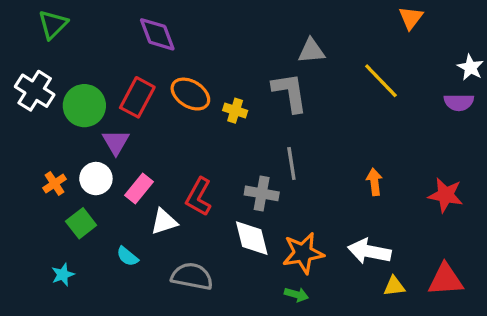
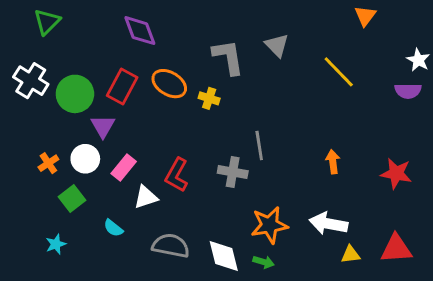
gray triangle: (311, 51) -> (277, 45), turned 50
gray L-shape: (290, 92) -> (228, 57), moved
white diamond: (252, 238) -> (224, 256), moved

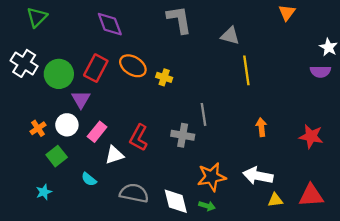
gray triangle: (277, 45) -> (230, 36), moved, turned -30
gray L-shape: (228, 57) -> (179, 20), moved
yellow line: (339, 72) -> (246, 70), moved, turned 36

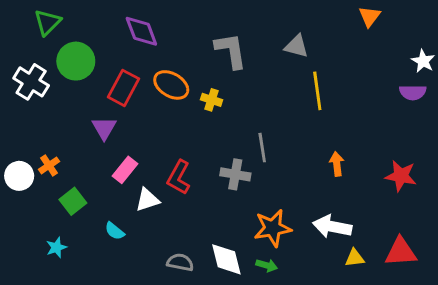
gray L-shape: (179, 20) -> (231, 51), moved
green circle: (59, 74) -> (76, 61), moved
white circle: (67, 125) -> (19, 176), moved
gray semicircle: (134, 193) -> (180, 262), moved, size x0.7

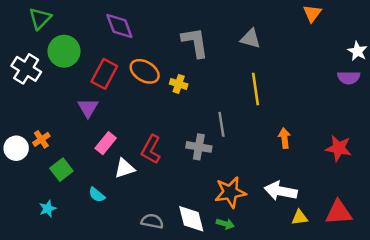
yellow line: (317, 91) -> (255, 89), moved

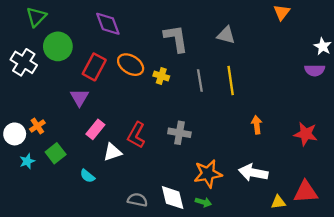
gray line: (221, 124) -> (200, 81), moved
cyan star: (48, 209) -> (27, 161), moved
yellow triangle: (300, 217) -> (278, 202), moved

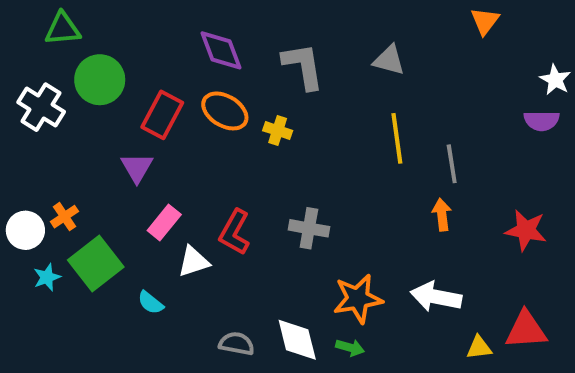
green triangle: (36, 17) -> (63, 29), turned 40
purple diamond: (108, 24) -> (221, 50), moved
gray line: (200, 81) -> (452, 164), moved
green square: (56, 153) -> (96, 263), size x1.5

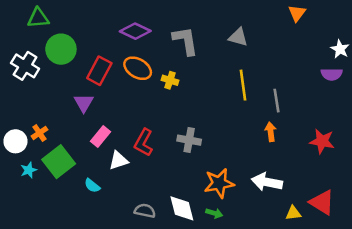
purple diamond: (221, 50) -> (135, 31), turned -44
red triangle: (526, 330) -> (322, 202), turned 36

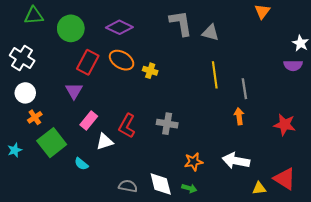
gray L-shape: (186, 41) -> (181, 23), moved
green circle: (61, 49) -> (71, 28), moved
white circle: (15, 141) -> (25, 93), moved
cyan star: (29, 170) -> (15, 150), moved
orange star: (219, 183) -> (194, 162), size x0.7

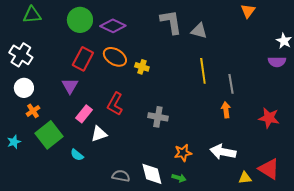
green circle: (71, 28) -> (80, 20), moved
red L-shape: (127, 126) -> (115, 104), moved

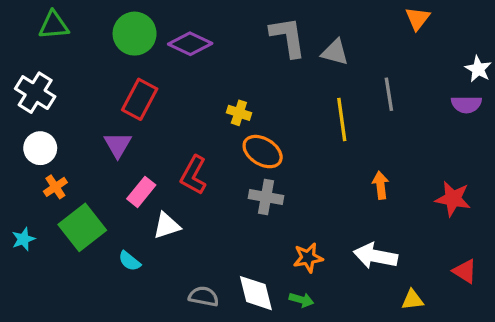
orange ellipse: (115, 57) -> (263, 152), moved
gray line: (231, 84) -> (389, 94), moved
red triangle: (269, 169) -> (465, 271), moved, size x0.7

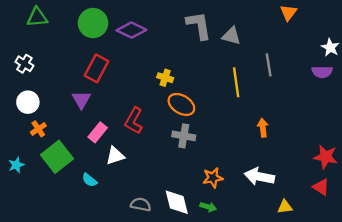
white cross: (35, 93) -> (24, 64), size x0.7
red star: (453, 199) -> (326, 157), moved

